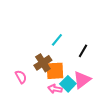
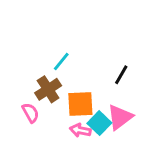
cyan line: (57, 40) -> (61, 61), moved
brown cross: (43, 63) -> (48, 89), moved

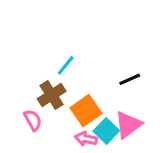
black line: (121, 75) -> (130, 79), turned 36
orange square: (80, 104) -> (86, 111), turned -32

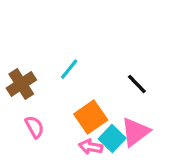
black line: (130, 79) -> (137, 84), turned 70
brown cross: (52, 95) -> (21, 84), moved

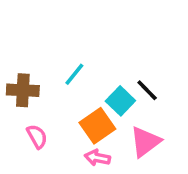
brown cross: (21, 84) -> (23, 90), turned 36
cyan square: (112, 139) -> (120, 101), moved

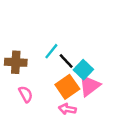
black line: (147, 90) -> (66, 61), moved
pink triangle: (145, 142) -> (89, 86), moved

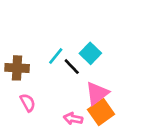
cyan square: (83, 70) -> (90, 53), moved
orange square: (67, 87) -> (101, 112), moved

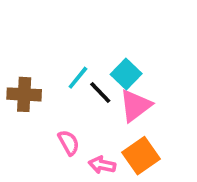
pink triangle: (97, 93) -> (135, 106), moved
pink semicircle: (28, 103) -> (69, 143), moved

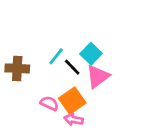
pink semicircle: (69, 143) -> (49, 103), turned -36
orange square: (141, 156) -> (72, 101), moved

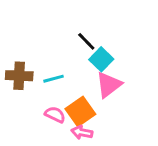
cyan line: (56, 56) -> (54, 79), moved, turned 36
black line: (72, 67) -> (86, 41), moved

